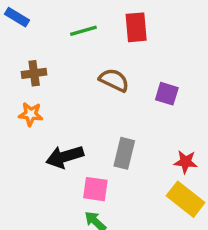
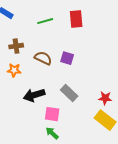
brown semicircle: (114, 80) -> (43, 58), moved
purple square: (167, 94) -> (67, 58), moved
gray rectangle: (124, 153) -> (69, 93), turned -60

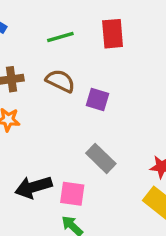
brown semicircle: (43, 58) -> (60, 81), moved
black arrow: (34, 95) -> (33, 187), moved

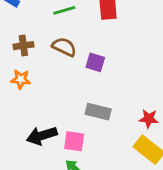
gray rectangle: (101, 158) -> (98, 112), turned -30

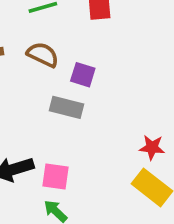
gray rectangle: (98, 112) -> (66, 107), moved

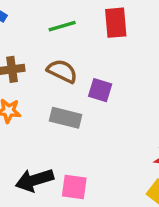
gray rectangle: (66, 107) -> (66, 118), moved

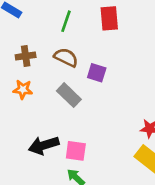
green line: (62, 26) -> (66, 21), turned -55
gray rectangle: (66, 118) -> (69, 95), turned 30

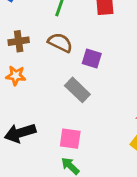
gray rectangle: (69, 95) -> (77, 90), moved
black arrow: (44, 145) -> (20, 133), moved

